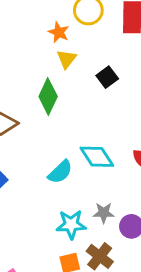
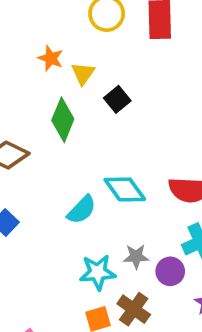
orange star: (59, 32) -> (51, 58), moved
black square: (107, 77) -> (117, 99), moved

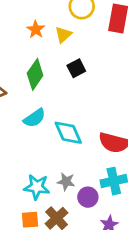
yellow triangle: (83, 73) -> (63, 35), moved
cyan semicircle: (82, 210) -> (34, 118), moved

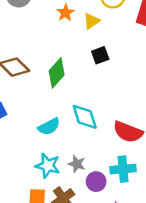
green diamond: (35, 74) -> (57, 73), moved
cyan semicircle: (34, 118) -> (49, 127), moved

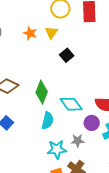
green diamond: (57, 73) -> (42, 92), moved
cyan semicircle: (49, 127) -> (48, 121), turned -30
purple circle: (96, 182) -> (92, 123), moved

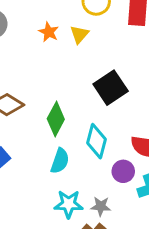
black square: (67, 55) -> (111, 88), moved, size x1.6
cyan diamond: (71, 104) -> (97, 141), turned 45
gray star: (78, 141) -> (101, 206), moved

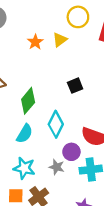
orange star: (49, 32) -> (35, 42), moved
black square: (111, 88) -> (75, 86), size x0.6
gray star: (101, 206) -> (57, 167), moved

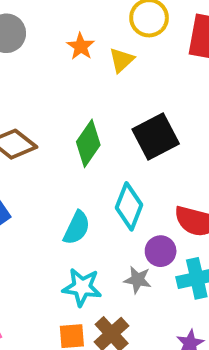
orange star: (35, 42) -> (81, 46), moved
black square: (75, 86) -> (156, 136), size x1.6
green diamond: (28, 101) -> (88, 143), moved

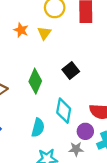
black square: (156, 136) -> (71, 70), size x0.7

